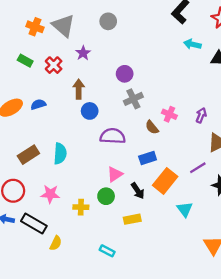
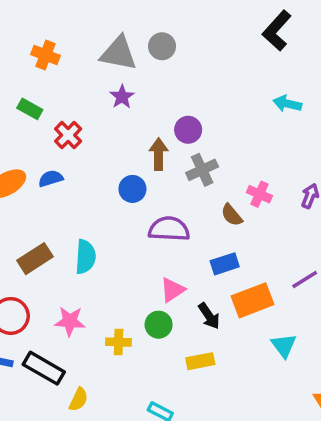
gray triangle: (63, 26) -> (119, 53), moved, turned -30
cyan arrow: (192, 44) -> (287, 104), moved
red cross: (54, 65) -> (68, 135), moved
brown arrow: (79, 89) -> (159, 154), moved
orange rectangle: (165, 181) -> (253, 300), turned 30

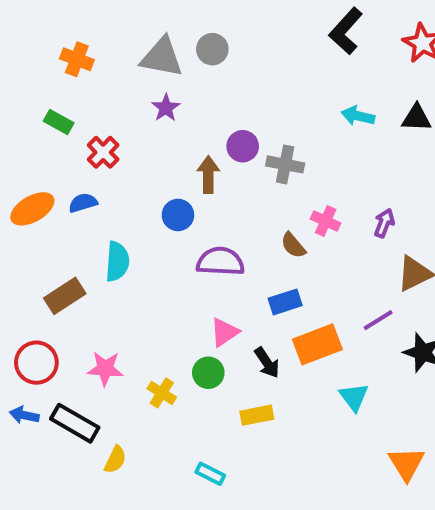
gray cross: (202, 170) -> (285, 164), moved, turned 36
cyan semicircle: (85, 257) -> (117, 261), moved
yellow cross: (119, 342) -> (162, 393), turned 30

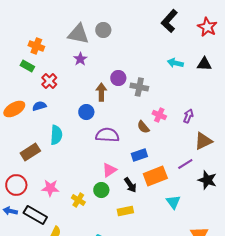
orange cross: (77, 59) -> (36, 46), moved

